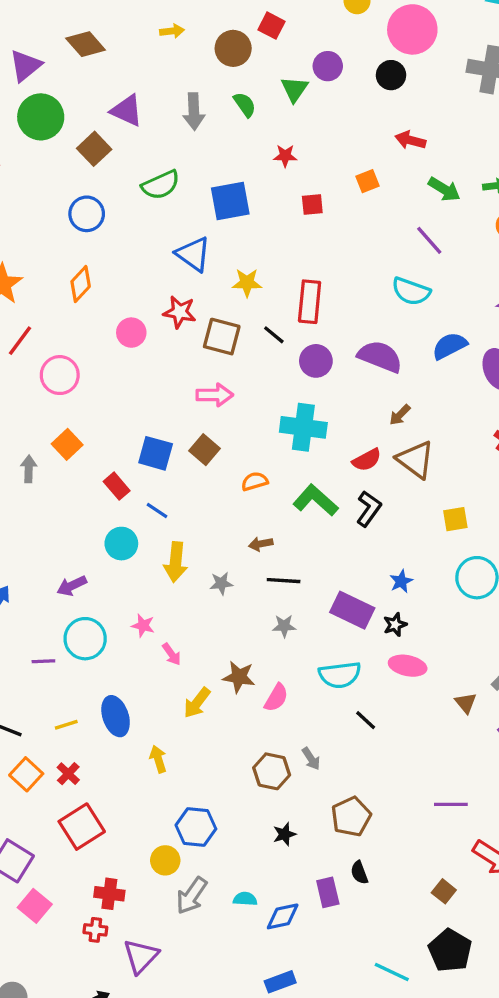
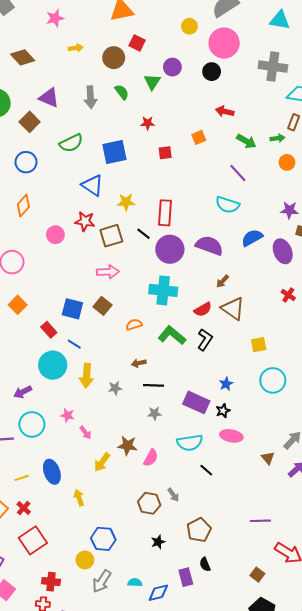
brown square: (222, 337) -> (111, 236), turned -30
purple circle: (316, 361) -> (170, 249), size x1.4
cyan circle: (121, 544) -> (53, 365), size x1.4

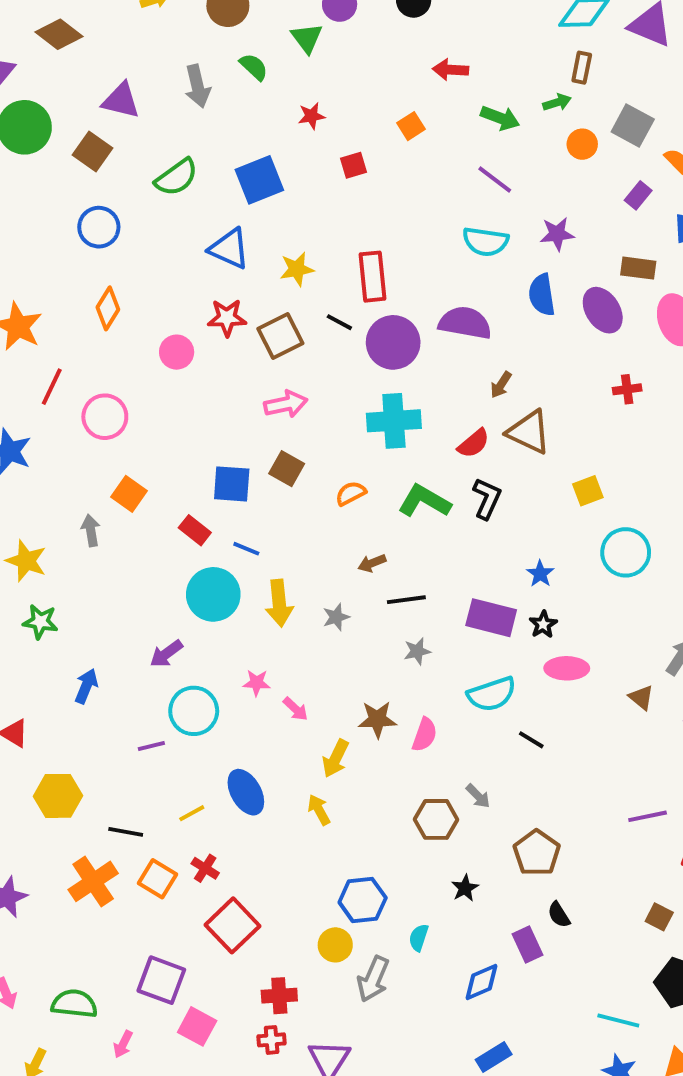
purple star: (289, 210) -> (557, 234), moved
blue semicircle: (252, 238) -> (542, 295), turned -60
red cross: (288, 295) -> (627, 389), turned -32
yellow arrow: (79, 498) -> (319, 810), moved
cyan semicircle: (135, 583) -> (419, 938), moved, turned -64

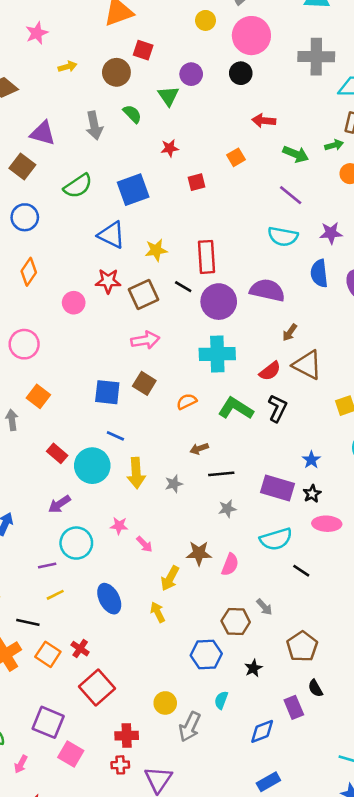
red rectangle: (195, 530) -> (57, 453), moved
yellow line: (192, 813) -> (55, 595), moved
blue hexagon: (363, 900) -> (206, 655), moved

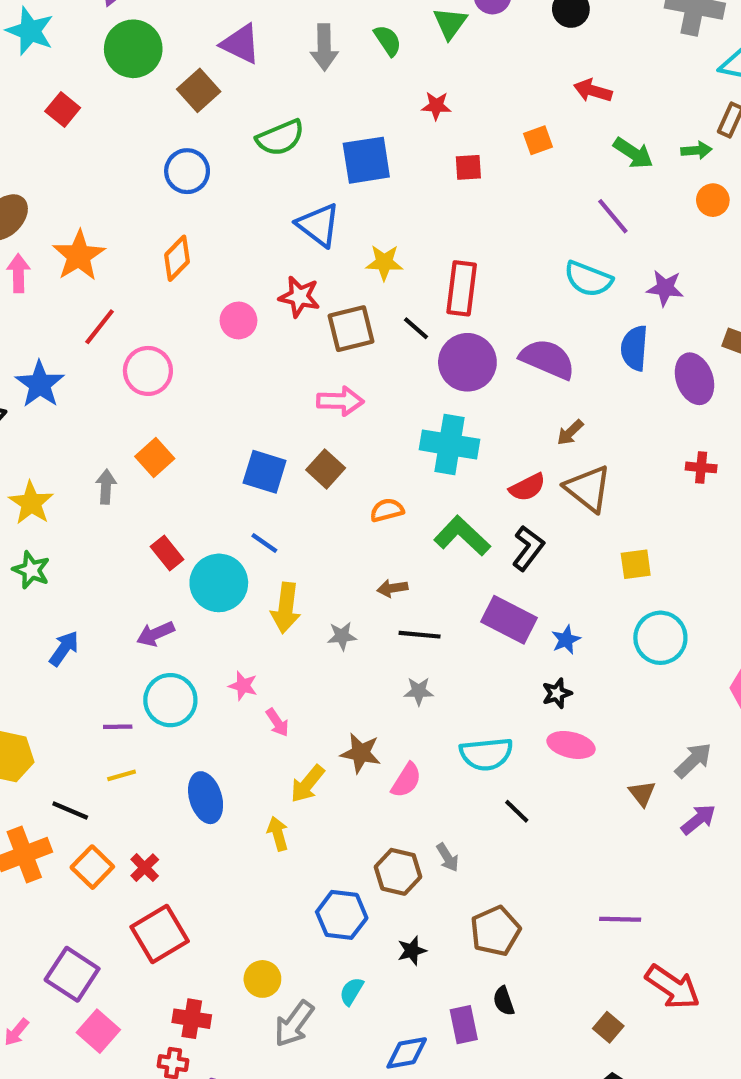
purple rectangle: (277, 488) -> (509, 620), moved

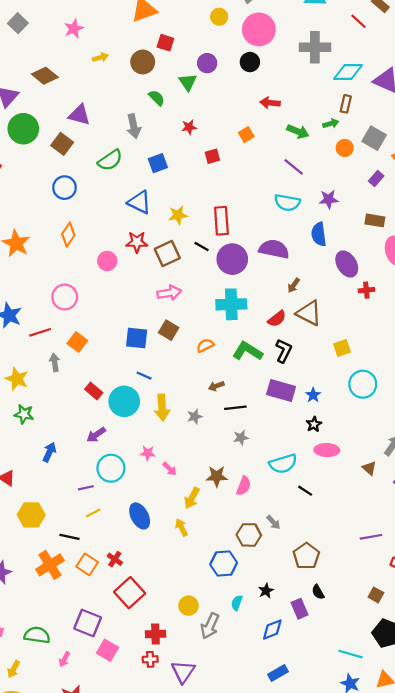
gray arrow: (324, 47) -> (134, 126), moved
blue square: (366, 160) -> (158, 163), size x0.7
red line: (100, 327) -> (40, 332), moved, turned 45
purple ellipse: (694, 379) -> (347, 264), moved
black star: (412, 951) -> (266, 591), moved

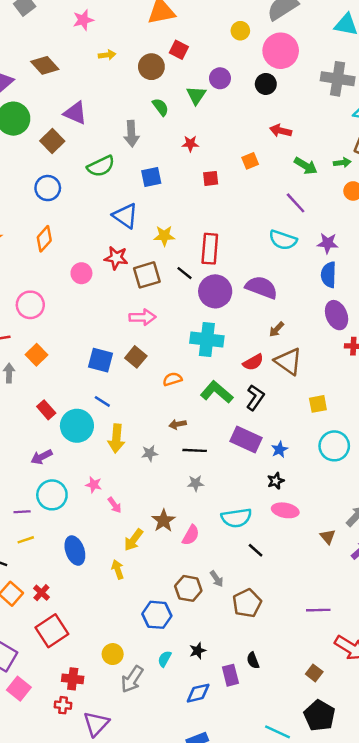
blue semicircle: (319, 234) -> (329, 275), moved
brown star: (217, 476) -> (164, 521), turned 30
brown pentagon: (306, 556) -> (247, 603), moved

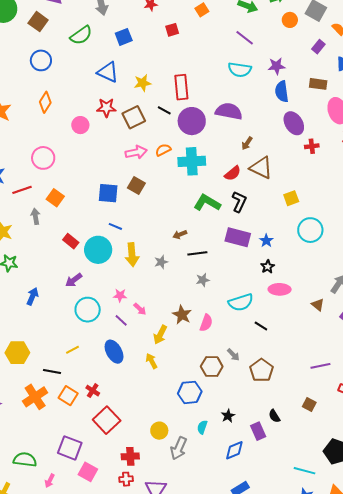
orange semicircle: (172, 379) -> (163, 150), moved
purple line: (22, 512) -> (121, 320), moved, turned 56
brown square: (314, 673) -> (309, 405), moved

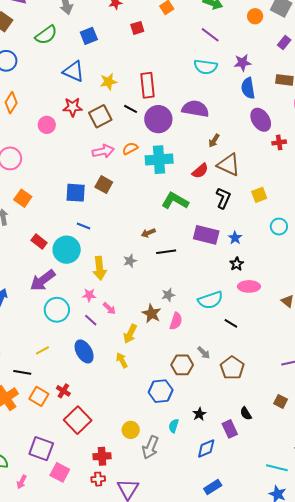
black L-shape: (239, 202) -> (223, 198), moved
cyan circle: (310, 230) -> (279, 227), size x0.7
yellow arrow: (132, 255) -> (100, 268), moved
purple arrow: (74, 280) -> (43, 280), size x1.5
gray star: (203, 280) -> (168, 295), moved

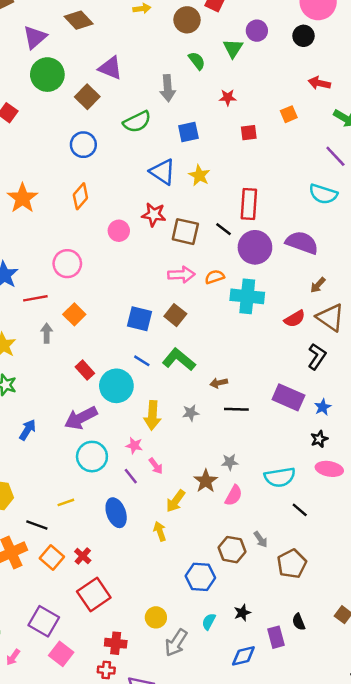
yellow star: (108, 82) -> (199, 175), moved, turned 30
brown square: (100, 116) -> (185, 232), turned 30
green L-shape: (175, 201) -> (179, 359), moved

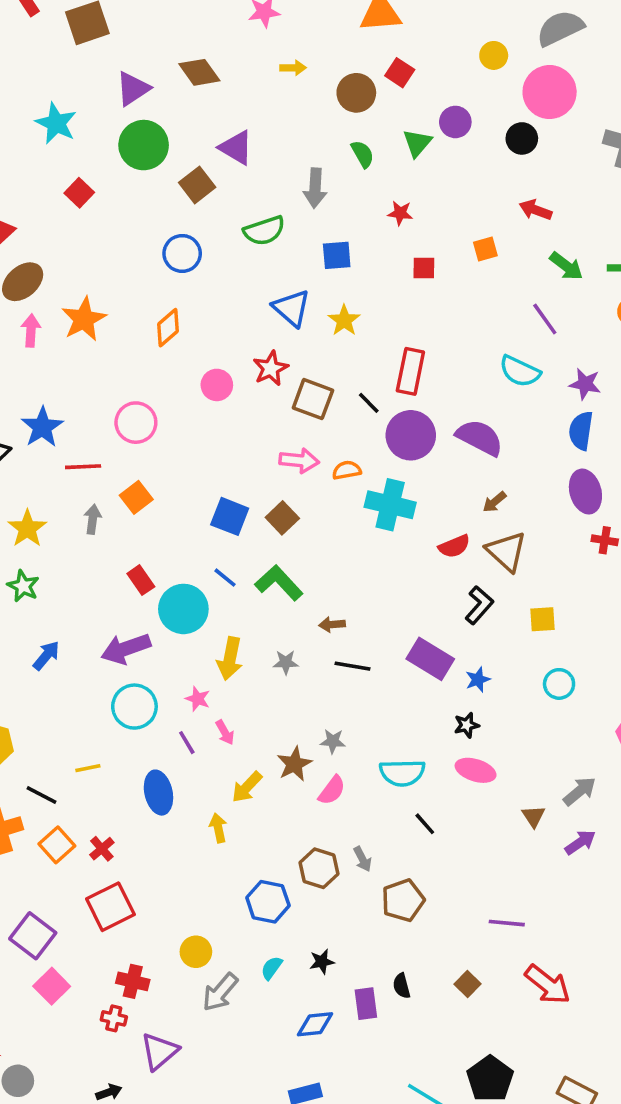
red star: (154, 215) -> (271, 368), turned 30

